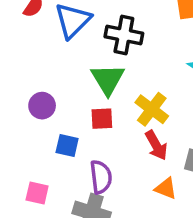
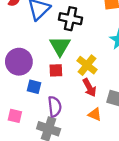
purple circle: (42, 106) -> (19, 62), size x1.6

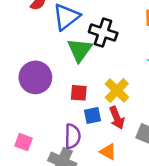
green triangle: (60, 46) -> (80, 50), moved
blue square: (34, 87) -> (92, 116), moved, turned -32
orange triangle: (95, 114) -> (108, 152), moved

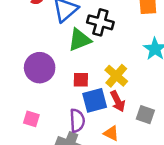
green triangle: (80, 50) -> (80, 40), turned 35
blue square: (92, 116) -> (95, 100), size x1.5
pink square: (23, 142) -> (31, 119), moved

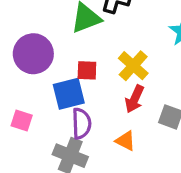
blue square: (95, 100) -> (69, 94), moved
red arrow: (118, 101) -> (135, 99), turned 50

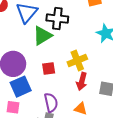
yellow cross: (133, 66) -> (77, 61), turned 36
blue square: (69, 94) -> (21, 87), moved

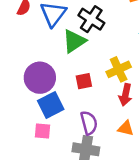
black cross: (57, 19) -> (91, 19), turned 30

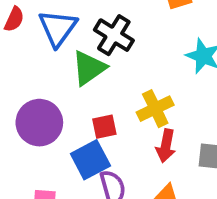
blue square: (51, 105) -> (90, 160), moved

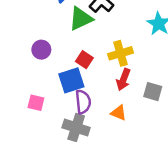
purple circle: (39, 123) -> (41, 50), size x0.6
red square: (104, 127) -> (84, 60), turned 35

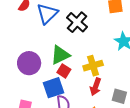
green triangle: (81, 19) -> (60, 55), moved
purple circle: (41, 50) -> (29, 63), size x1.5

